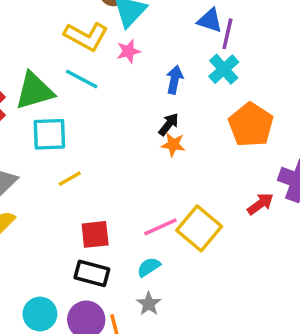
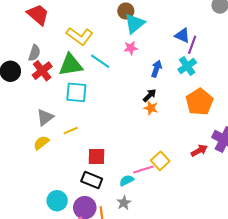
yellow L-shape: (86, 36) -> (80, 36), moved
yellow line: (70, 179) -> (71, 131), moved
pink line: (160, 227) -> (143, 170), moved
yellow square: (199, 228) -> (160, 161), size x0.7

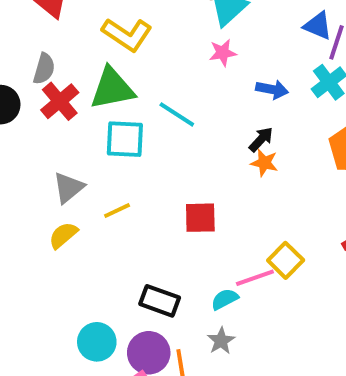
cyan line: (100, 61) -> (177, 114), moved
blue arrow: (156, 69) -> (272, 89), turned 84
red square: (97, 157) -> (200, 218), moved

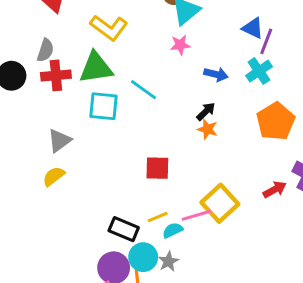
red cross: (60, 101) -> (56, 75), turned 32
yellow line: (117, 211) -> (158, 217), moved
yellow square: (286, 260) -> (220, 203), size x1.4
cyan circle: (97, 342) -> (143, 257), moved

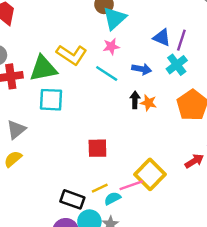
yellow L-shape: (109, 28) -> (72, 55), moved
blue triangle: (253, 28) -> (162, 38), moved
cyan line: (143, 90) -> (107, 73), moved
black arrow: (206, 111) -> (135, 100), turned -42
orange star: (208, 129) -> (148, 103), moved

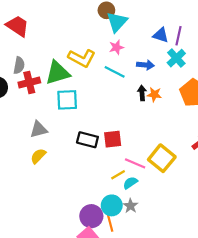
gray triangle: (16, 130) -> (39, 130), turned 30
pink line: (131, 185) -> (135, 163), moved, turned 48
black rectangle: (72, 199) -> (87, 140), moved

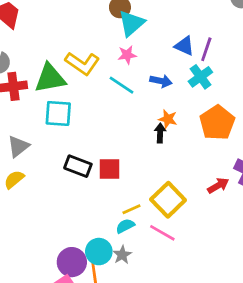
black arrow: (142, 93) -> (160, 133), moved
gray triangle: (39, 130) -> (18, 146), turned -30
pink line: (135, 163) -> (162, 233), moved
yellow line: (118, 175) -> (131, 209), moved

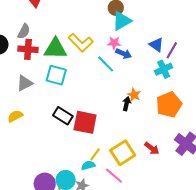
blue arrow: (161, 81) -> (124, 54), moved
gray triangle: (18, 146) -> (25, 83), moved
red square: (109, 169) -> (85, 122), size x1.4
red arrow: (218, 186) -> (152, 148), moved, turned 56
yellow line: (131, 209) -> (95, 154), turned -40

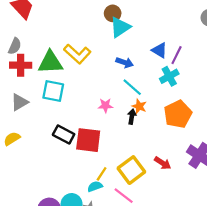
pink star: (114, 43) -> (105, 106), moved
cyan line: (106, 64) -> (132, 87), moved

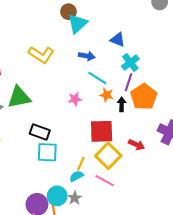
purple line: (177, 55) -> (128, 82), moved
green triangle: (50, 62) -> (19, 97), moved
cyan square: (53, 91) -> (47, 152), moved
black arrow: (132, 117) -> (122, 104), moved
red square: (88, 140) -> (102, 131), moved

